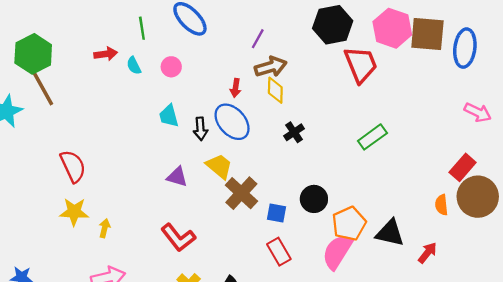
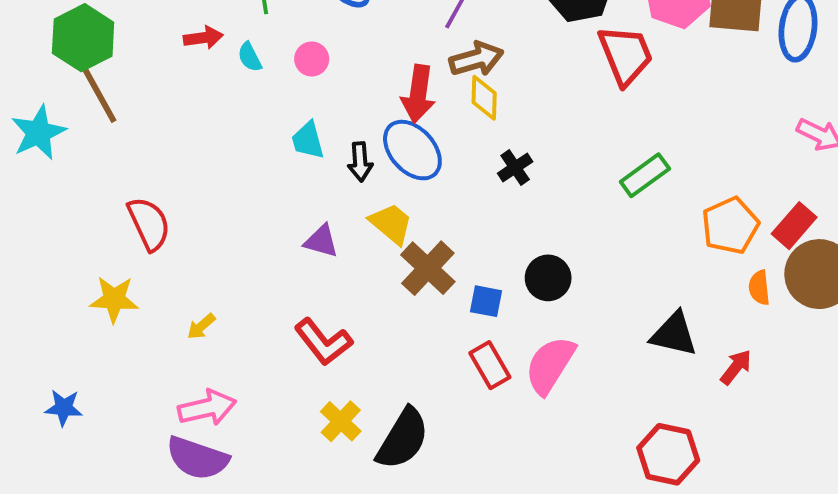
red arrow: (236, 88) -> (418, 94), size x1.8
yellow star: (74, 212) -> (114, 299), moved
orange pentagon: (349, 224) -> (730, 226), moved
yellow arrow: (105, 228) -> (201, 326), turned -144
pink semicircle: (337, 252) -> (550, 365), moved

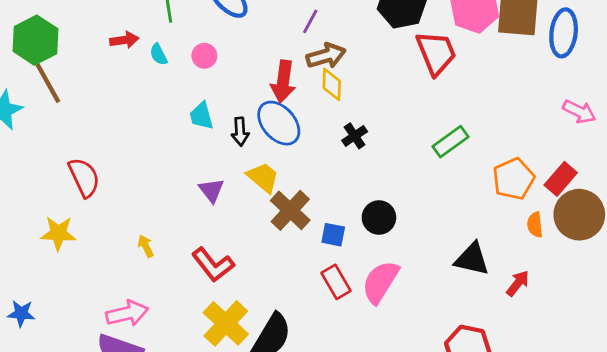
purple triangle: (321, 241) -> (212, 190), turned 36
yellow arrow: (201, 326) -> (146, 246), moved, turned 105
yellow cross: (341, 421) -> (226, 323), size x1.5

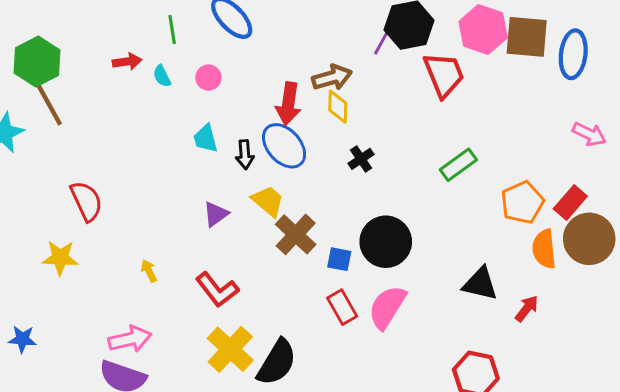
purple line: (310, 21) -> (381, 43), moved
purple triangle: (212, 190) -> (216, 214), turned 32
black circle: (379, 217) -> (386, 242), size x1.5
orange semicircle: (535, 225) -> (544, 249), size x1.5

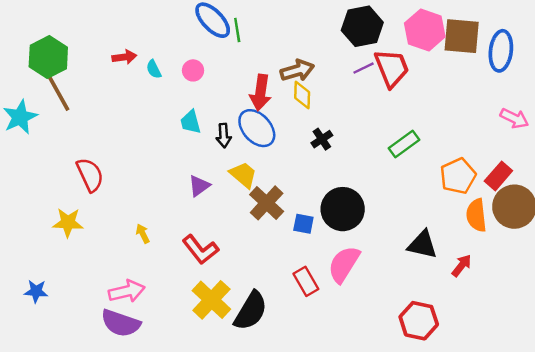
green line: (172, 30) -> (237, 30), moved
purple line: (381, 43) -> (363, 68), moved, turned 35
red rectangle: (342, 307) -> (306, 281), moved

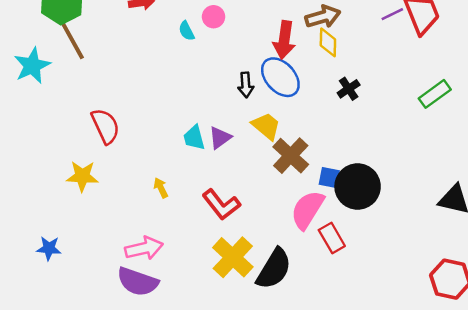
cyan semicircle: (154, 69) -> (187, 31), moved
cyan trapezoid: (191, 122) -> (194, 138), moved
black circle: (343, 209) -> (358, 187), moved
pink semicircle: (344, 264) -> (307, 210), moved

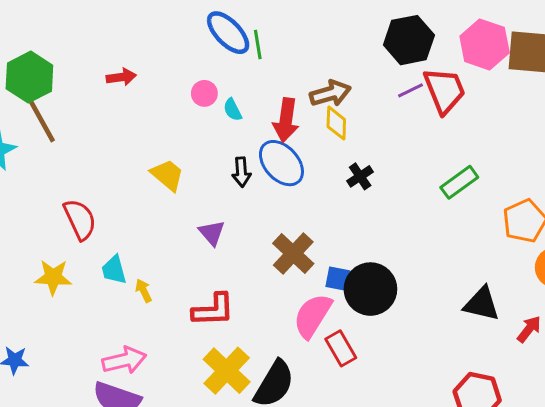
cyan semicircle: (187, 31) -> (233, 110), moved
yellow trapezoid: (266, 126) -> (167, 175), moved
cyan trapezoid: (194, 138) -> (114, 270), moved
purple triangle: (220, 138) -> (212, 233), turned -35
red L-shape: (221, 205) -> (213, 310), turned -54

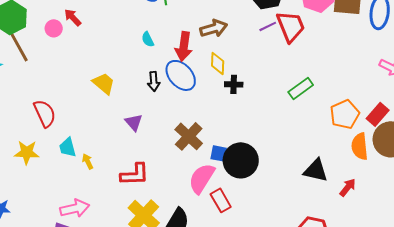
red arrow: (121, 77) -> (73, 17), turned -126
pink circle: (204, 93) -> (54, 28), moved
yellow diamond: (336, 123) -> (218, 63), moved
black cross: (360, 176) -> (234, 84), turned 36

